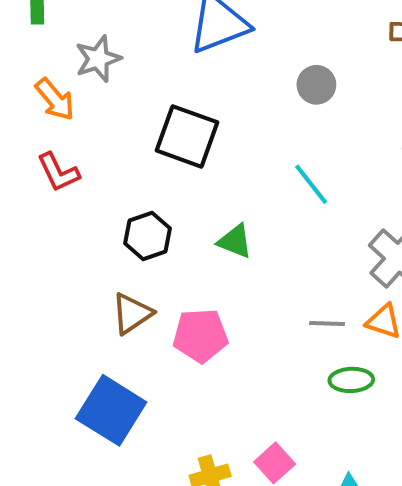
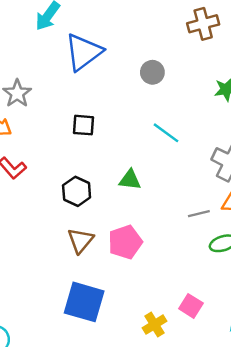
black square: (187, 136) -> (83, 125), size x0.6

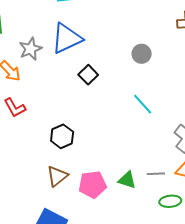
blue triangle: (84, 52) -> (67, 38), moved
black square: (83, 125) -> (88, 75), moved, turned 30
green triangle: (130, 180) -> (127, 180), moved

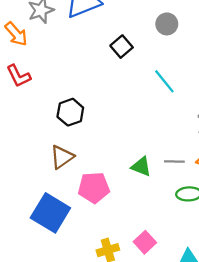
black square: (88, 75) -> (122, 47), moved
pink pentagon: (93, 185) -> (94, 188), moved

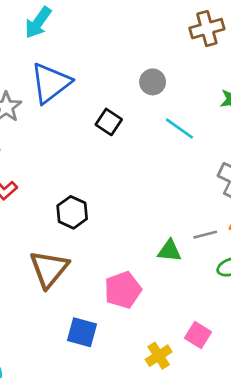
cyan line: (164, 81) -> (179, 129), moved
brown triangle: (62, 157) -> (49, 269), moved, size x1.4
blue square: (50, 213) -> (82, 332), size x0.7

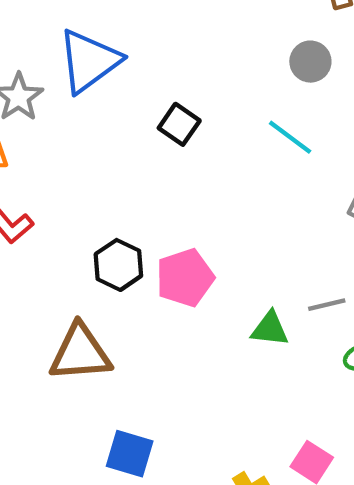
gray circle: (153, 82) -> (310, 62), moved
brown triangle: (49, 269) -> (80, 353), turned 45
pink pentagon: (123, 290) -> (185, 278), moved

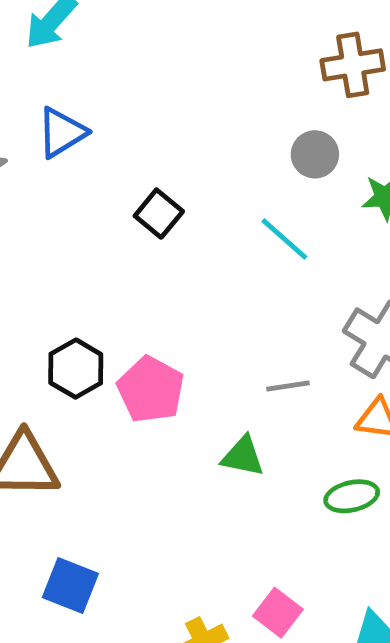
blue triangle: (89, 61) -> (62, 132), size x0.7
pink pentagon: (185, 278) -> (151, 390), turned -30
gray line: (327, 305) -> (288, 386), moved

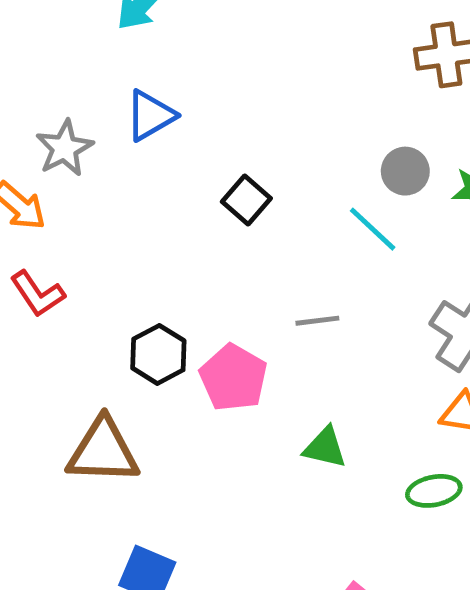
gray circle: (315, 154) -> (405, 171), moved
gray line: (288, 386) -> (317, 321), moved

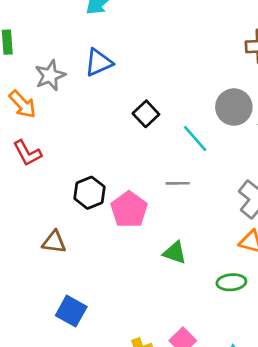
gray circle: (405, 171) -> (234, 107), size x1.4
cyan line: (373, 229) -> (195, 139), moved
brown triangle: (103, 451) -> (54, 242), size x0.6

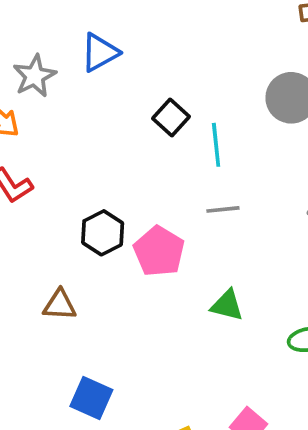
cyan line: (195, 139) -> (216, 145), moved, turned 40

